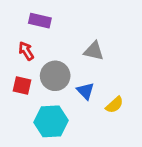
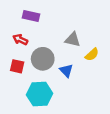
red arrow: (26, 51) -> (20, 40), turned -32
yellow semicircle: (114, 105) -> (92, 55), moved

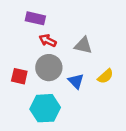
red arrow: (20, 40) -> (48, 40), moved
yellow semicircle: (92, 55) -> (105, 76), moved

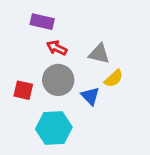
yellow semicircle: (105, 76) -> (114, 78), moved

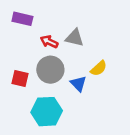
purple rectangle: (42, 22) -> (22, 19), moved
gray triangle: (99, 54) -> (75, 38), moved

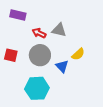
red square: (20, 79) -> (11, 55), moved

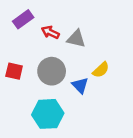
purple rectangle: (18, 15) -> (23, 19), turned -49
red arrow: (39, 33) -> (50, 32), moved

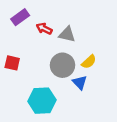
gray circle: (52, 71) -> (63, 65), moved
blue triangle: (80, 85) -> (80, 82), moved

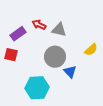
purple rectangle: (20, 17) -> (18, 34), moved
yellow semicircle: (89, 62) -> (91, 50), moved

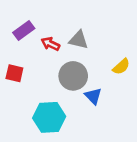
red arrow: (39, 25) -> (50, 44), moved
purple rectangle: (18, 34) -> (24, 31), moved

